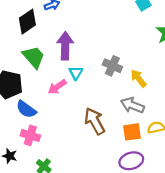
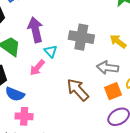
gray cross: (112, 66) -> (81, 37), size x1.4
yellow arrow: (138, 78) -> (118, 41), moved

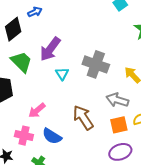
purple arrow: (35, 30) -> (50, 49), turned -140
pink arrow: (37, 68) -> (37, 110), moved
blue semicircle: (15, 94) -> (52, 136), moved

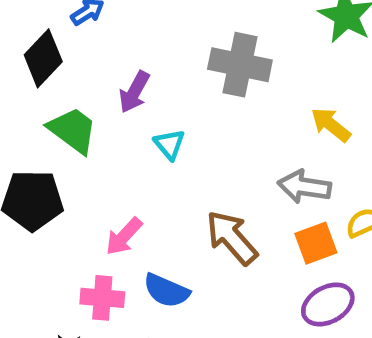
purple arrow: (50, 49) -> (134, 92), size x0.7
gray cross: (96, 64) -> (240, 65), moved

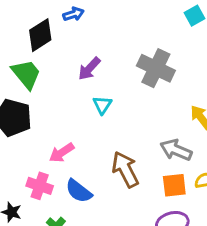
green trapezoid: (73, 130) -> (26, 74), moved

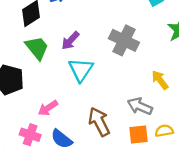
green trapezoid: (26, 74) -> (37, 48), moved
cyan triangle: (102, 105) -> (81, 70), size x1.6

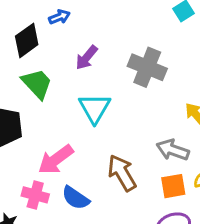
purple arrow: (70, 41) -> (87, 58), moved
pink arrow: (48, 108) -> (56, 160), size x1.4

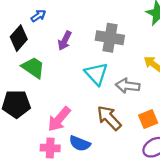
cyan triangle: (95, 108) -> (96, 74), moved
gray arrow: (173, 150) -> (128, 86), moved

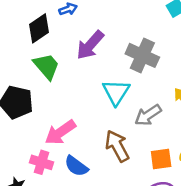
purple arrow: (65, 41) -> (90, 45), size x1.4
gray arrow: (128, 86) -> (148, 115), turned -55

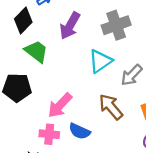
gray cross: (142, 55) -> (116, 25), turned -32
cyan triangle: (116, 92) -> (100, 61), turned 35

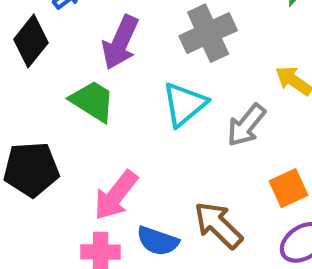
green trapezoid: (36, 51) -> (92, 101), moved
brown arrow: (111, 107) -> (218, 225), moved

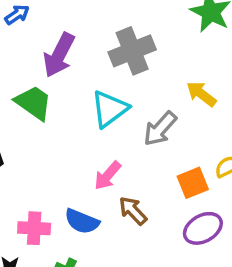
pink arrow: (116, 195) -> (108, 176), moved, size x0.7
brown arrow: (218, 225) -> (133, 211), size x0.7

